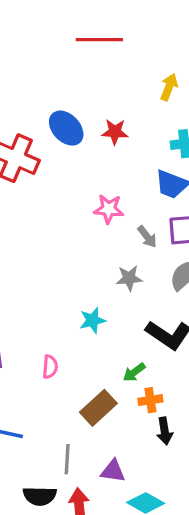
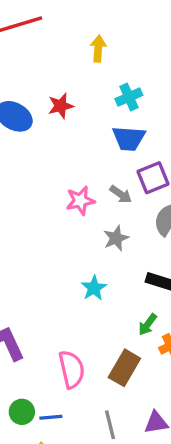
pink star: (109, 209) -> (80, 201), moved
pink semicircle: (50, 367) -> (72, 369), moved, size x1.6

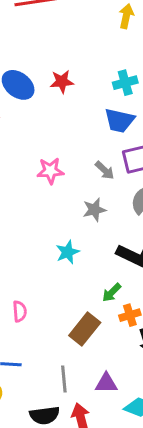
yellow arrow: (98, 49) -> (126, 16), moved
pink star: (80, 201) -> (50, 171), moved
pink semicircle: (72, 369) -> (20, 311), moved, size x0.6

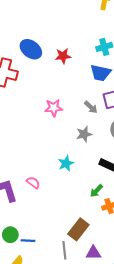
red star: (62, 82) -> (63, 56), moved
pink semicircle: (20, 311) -> (33, 183), moved, turned -48
brown rectangle: (85, 329) -> (78, 229), moved

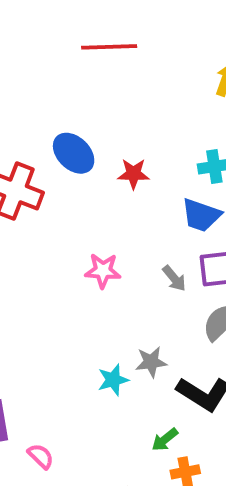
gray star: (84, 134) -> (151, 362), moved
pink semicircle: (33, 183) -> (41, 456), moved

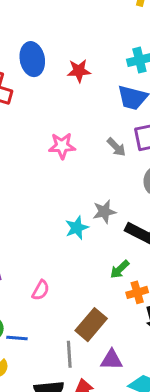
blue ellipse: (74, 153) -> (32, 59), turned 40
pink semicircle: (41, 456) -> (41, 290), moved, turned 80

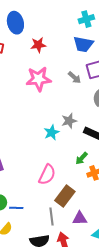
red star: (79, 71) -> (38, 45), moved
pink star: (62, 146) -> (39, 79), size x1.4
pink semicircle: (41, 290) -> (47, 175), moved, size x1.5

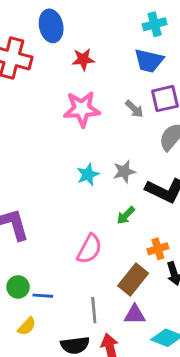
cyan star: (52, 132) -> (88, 175), moved
green arrow: (81, 158) -> (126, 215), moved
brown rectangle: (65, 196) -> (133, 279), moved

